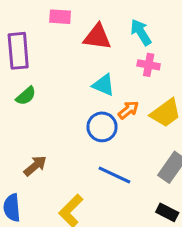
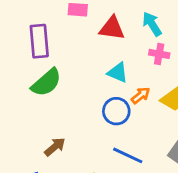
green semicircle: (26, 96) -> (46, 83), size x1.6

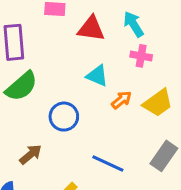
blue circle: (116, 111) -> (64, 117), moved

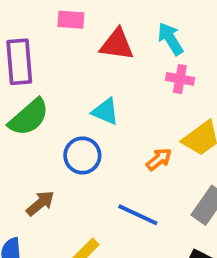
cyan triangle: (97, 76) -> (105, 111), moved
orange arrow: (121, 100) -> (159, 159), moved

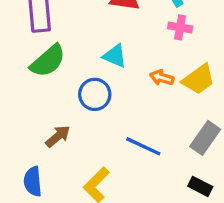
orange arrow: (159, 159) -> (162, 78), moved, turned -125

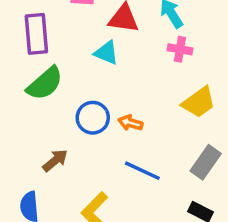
cyan triangle: (115, 56) -> (106, 53), moved
orange arrow: (162, 78) -> (130, 123), moved

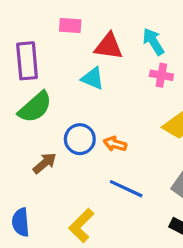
brown arrow: (55, 160) -> (45, 163), moved

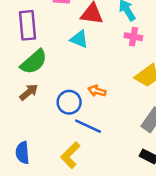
blue circle: (80, 139) -> (69, 102), moved
brown arrow: (45, 163) -> (29, 92), moved
blue line: (126, 189) -> (88, 126), moved

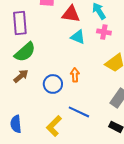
cyan triangle: (79, 39) -> (78, 37), moved
orange arrow: (97, 91) -> (75, 75), turned 72
blue line: (88, 126) -> (79, 112), moved

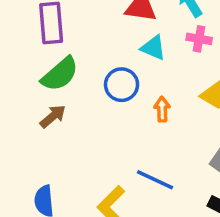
orange arrow: (75, 75) -> (162, 109), moved
blue circle: (53, 84) -> (122, 85), moved

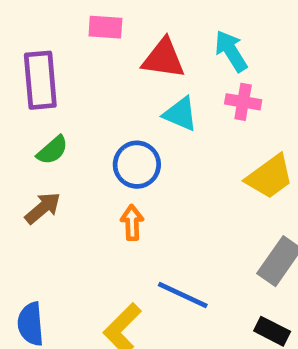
green semicircle: (60, 74) -> (52, 150), size x0.6
orange arrow: (162, 109) -> (132, 223), moved

